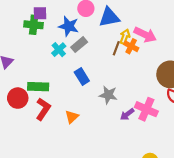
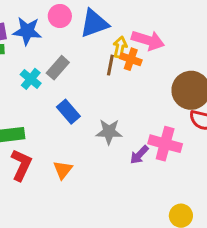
blue star: (69, 26) -> (27, 31), moved

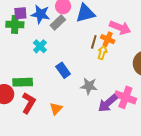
yellow arrow: (120, 47) -> (102, 52), moved
gray rectangle: (58, 68) -> (58, 22), moved
purple arrow: (139, 155) -> (108, 103), size x1.5

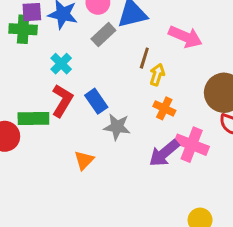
gray rectangle: (58, 22) -> (103, 35), moved
orange cross: (108, 39) -> (164, 108), moved
gray star: (89, 86) -> (117, 127), moved
red L-shape: (29, 103) -> (62, 101), moved

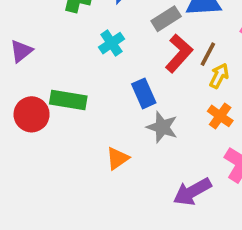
red L-shape: (62, 101) -> (179, 53), moved
purple arrow: (164, 153) -> (192, 192), moved

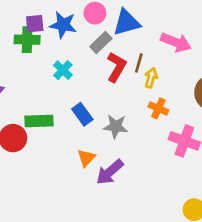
blue rectangle: (144, 93) -> (82, 114), moved
purple arrow: (192, 192) -> (110, 172), moved

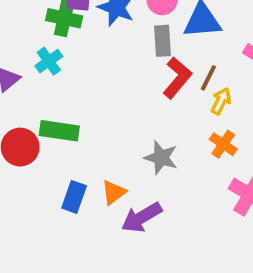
gray rectangle: (101, 42) -> (163, 41), turned -60
cyan cross: (63, 70) -> (49, 61), moved
blue rectangle: (82, 114) -> (74, 197), moved, turned 45

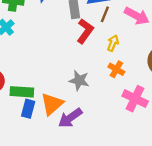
brown line: (208, 78) -> (105, 14), moved
green rectangle: (59, 131) -> (22, 92), moved
orange triangle: (114, 192) -> (52, 104), size x1.5

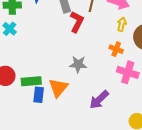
yellow arrow: (113, 43) -> (122, 24), moved
orange cross: (116, 69) -> (116, 49), moved
purple arrow: (70, 118) -> (99, 100), moved

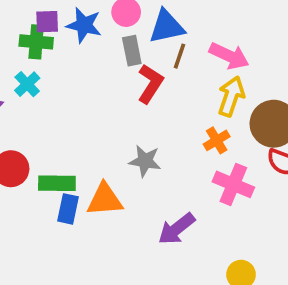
yellow arrow: (122, 24) -> (231, 96), size x1.5
orange cross: (116, 49) -> (217, 140), turned 32
orange triangle: (58, 88) -> (105, 200), turned 40

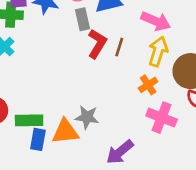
brown line: (180, 56) -> (119, 47), moved
gray star: (145, 161) -> (87, 117), moved

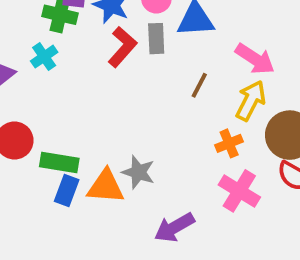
red L-shape: (97, 44) -> (122, 47), moved

